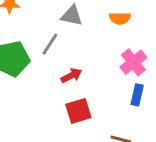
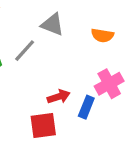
red arrow: (71, 76) -> (59, 97), moved
blue rectangle: (137, 95) -> (86, 107), moved

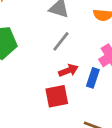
gray line: (25, 51) -> (61, 41), moved

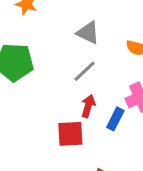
red arrow: (68, 70) -> (88, 106), turned -60

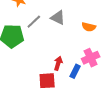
gray line: (85, 71) -> (34, 22), moved

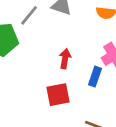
red arrow: (58, 63) -> (65, 59), moved

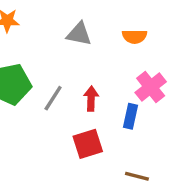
gray line: (29, 15) -> (53, 98), moved

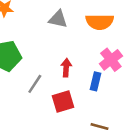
orange semicircle: (135, 36) -> (100, 22), size x1.5
gray line: (53, 98) -> (35, 84), moved

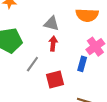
gray triangle: (58, 19) -> (51, 24), moved
red arrow: (66, 68) -> (53, 44), moved

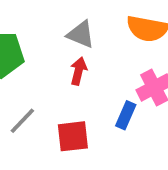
gray line: (32, 64) -> (22, 121), moved

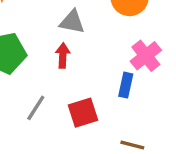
red arrow: (79, 71) -> (63, 55), moved

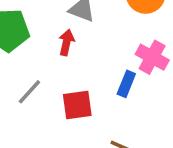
pink cross: (146, 56) -> (152, 57), turned -32

